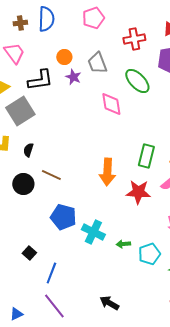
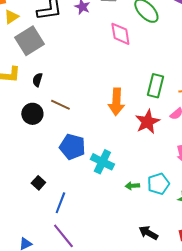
red star: (138, 192) -> (147, 122), turned -30
green arrow: (123, 244) -> (132, 186), moved
black arrow: (109, 303) -> (148, 233), moved

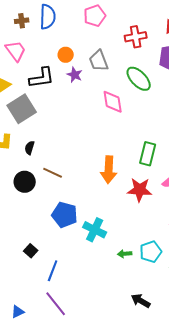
red star: (147, 122) -> (140, 190), turned 30

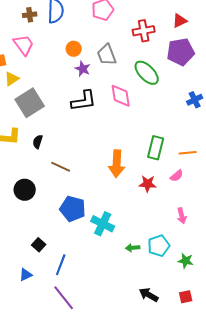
black L-shape: (42, 78) -> (84, 101), moved
black circle: (25, 182) -> (25, 190), moved
red star: (140, 190) -> (148, 184), size x0.7
blue triangle: (18, 312) -> (26, 275), moved

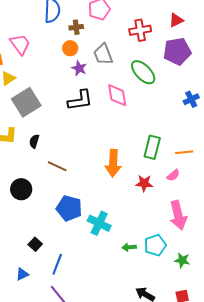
brown cross: (30, 15) -> (76, 27), moved
pink arrow: (182, 216) -> (178, 215), size x1.8

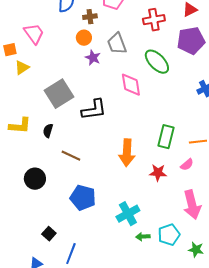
black L-shape: (80, 100) -> (94, 110), moved
gray square: (26, 102) -> (59, 94), moved
cyan cross: (99, 223) -> (128, 214), moved, turned 35

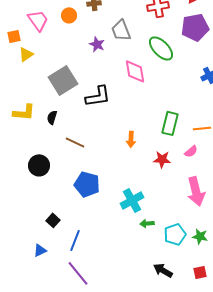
orange circle: (84, 38) -> (69, 15), moved
orange arrow: (127, 153) -> (131, 139), size x0.6
cyan pentagon: (169, 235) -> (175, 234), moved

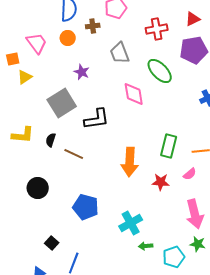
purple star: (97, 44) -> (82, 72), moved
orange arrow: (131, 139) -> (130, 162), size x1.8
brown line: (75, 142) -> (74, 154), moved
green star: (200, 236) -> (198, 244), moved

